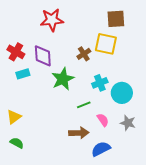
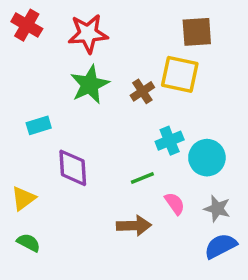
red cross: (16, 52) -> (27, 25), moved
purple diamond: (43, 56) -> (73, 168), moved
green star: (63, 79) -> (90, 85), moved
blue semicircle: (101, 149) -> (221, 246), moved

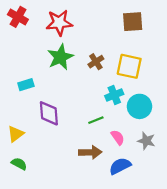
yellow square: (180, 74) -> (129, 66), moved
blue semicircle: (221, 246) -> (120, 166), moved

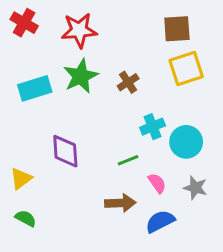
yellow square: (129, 66) -> (186, 68), moved, turned -30
cyan rectangle: (26, 85) -> (35, 88), moved, size x1.5

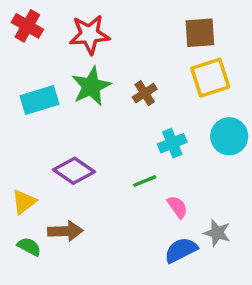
cyan circle: (186, 142) -> (229, 136), moved
purple diamond: (65, 151) -> (74, 171), turned -52
gray star: (195, 188) -> (217, 233), moved
brown arrow: (120, 203) -> (65, 231), moved

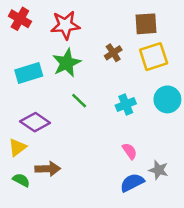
brown cross: (145, 93) -> (113, 53), moved
purple diamond: (74, 171) -> (35, 122), moved
green line: (145, 181) -> (79, 101), moved, turned 66

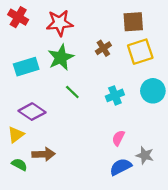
pink semicircle: (130, 151) -> (118, 138), turned -119

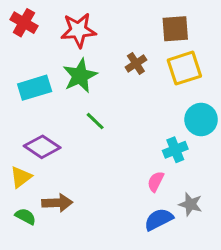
cyan cross: (115, 95) -> (175, 150), moved

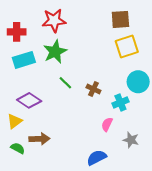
red cross: (24, 23) -> (17, 32), moved, turned -30
brown cross: (136, 64) -> (93, 89), moved, turned -32
blue semicircle: (159, 219) -> (97, 158), moved

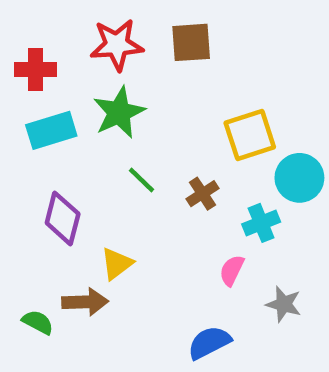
brown square: (120, 19) -> (191, 42), moved
yellow square: (127, 46) -> (250, 135), moved
brown cross: (93, 89) -> (202, 194), turned 32
purple diamond: (29, 100) -> (63, 218), turned 70
yellow triangle: (15, 121) -> (117, 264), moved

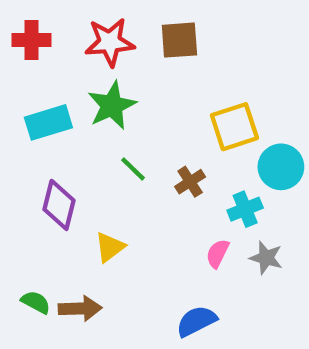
red cross: (36, 70) -> (32, 40), moved
brown arrow: (85, 302) -> (80, 308), moved
gray star: (284, 304) -> (266, 258), moved

